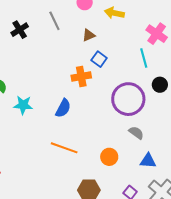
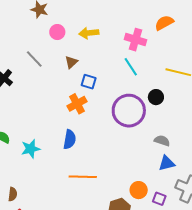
black circle: (160, 85) -> (156, 97), moved
gray semicircle: (136, 133) -> (162, 141), moved
orange circle: (109, 157) -> (139, 190), moved

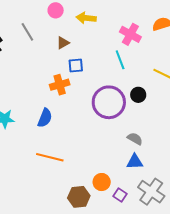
blue square: (89, 82) -> (76, 65), turned -35

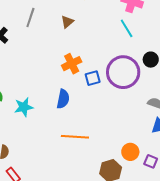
gray line: (27, 32) -> (30, 17), turned 60
blue square: (76, 65) -> (93, 78), moved

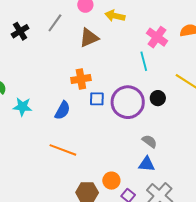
brown triangle: (67, 22) -> (89, 38), size x1.5

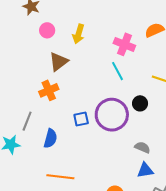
yellow arrow: (115, 16) -> (78, 34), turned -72
gray line: (55, 23) -> (27, 121), moved
orange cross: (81, 79) -> (49, 90), moved

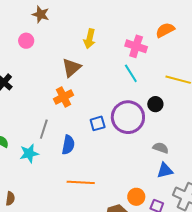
pink circle: (47, 30) -> (26, 41), moved

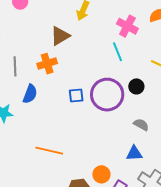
gray line: (44, 129) -> (15, 66), moved, turned -30
blue semicircle: (68, 145) -> (30, 94), moved
gray semicircle: (161, 148) -> (141, 125), moved

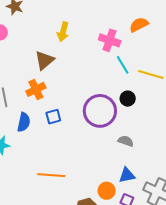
cyan line: (118, 52) -> (123, 65), moved
blue square: (76, 95) -> (53, 117), moved
gray semicircle: (141, 125) -> (126, 141), moved
blue triangle: (134, 153) -> (127, 175), moved

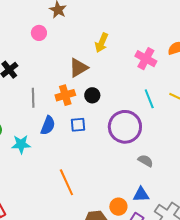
cyan line: (123, 65) -> (149, 99), moved
black circle: (128, 99) -> (92, 95), moved
orange line: (51, 175) -> (66, 182), turned 52

